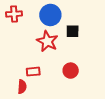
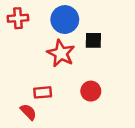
red semicircle: (22, 87) -> (28, 112), turned -48

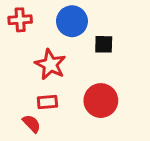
red star: (61, 53) -> (50, 64), moved
red circle: (91, 91) -> (101, 101), size x1.5

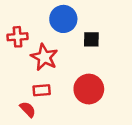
red cross: (20, 20) -> (17, 37), moved

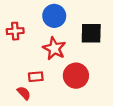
black square: (91, 39) -> (91, 33), moved, size x1.5
red star: (44, 57) -> (54, 48), moved

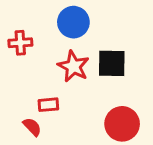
black square: (91, 33) -> (112, 63), moved
red circle: (76, 76) -> (122, 124), moved

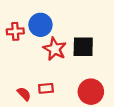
blue circle: (73, 22) -> (40, 25), moved
red rectangle: (48, 105) -> (46, 88), moved

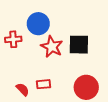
red cross: (15, 31) -> (13, 39), moved

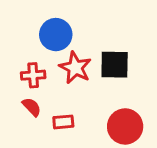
red cross: (13, 39) -> (33, 75), moved
red semicircle: (23, 89) -> (32, 107), moved

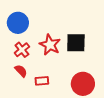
blue circle: (56, 35) -> (18, 23), moved
red cross: (33, 75) -> (22, 50), turned -35

